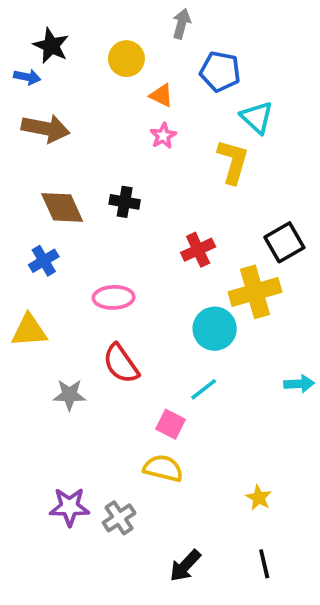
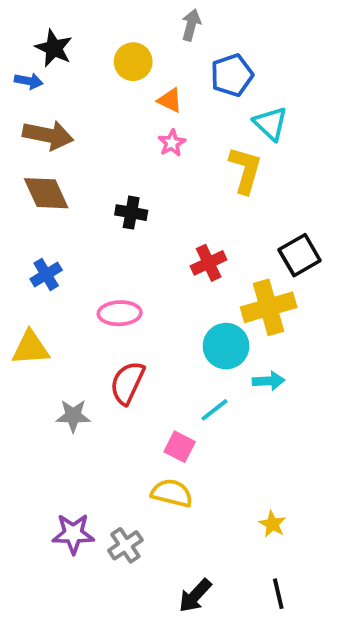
blue pentagon: (220, 71) -> (232, 75), turned -30
brown diamond: (62, 207) -> (46, 193), moved
red semicircle: (121, 364) -> (127, 383), turned 60
cyan arrow: (299, 384) -> (269, 381), moved

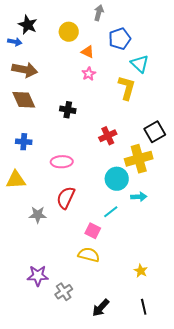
blue cross: (46, 274) -> (24, 142), turned 35
gray cross: (125, 545) -> (64, 292), moved

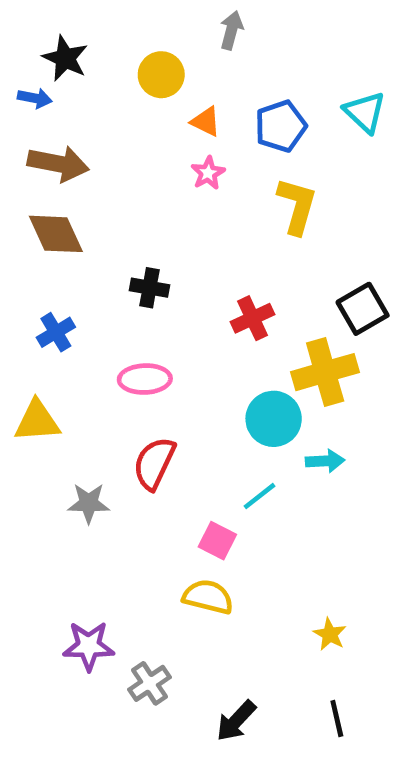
blue pentagon: (120, 39) -> (281, 126), moved
cyan triangle: (140, 64) -> (365, 112), moved
black cross: (68, 110) -> (149, 288), moved
blue cross: (24, 142) -> (56, 332), turned -35

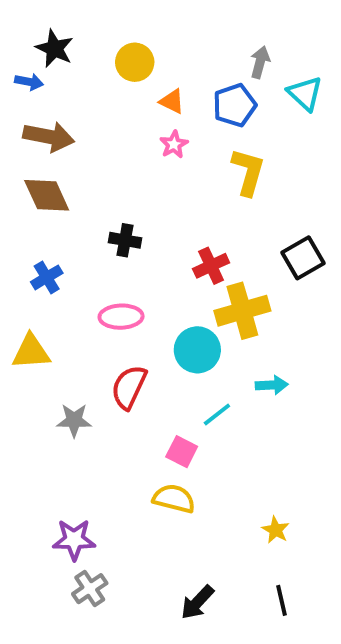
gray arrow: (231, 30) -> (260, 62), moved
yellow cross: (325, 372) -> (242, 311), moved
cyan circle: (274, 419) -> (197, 350), moved
gray cross: (149, 683) -> (90, 589), moved

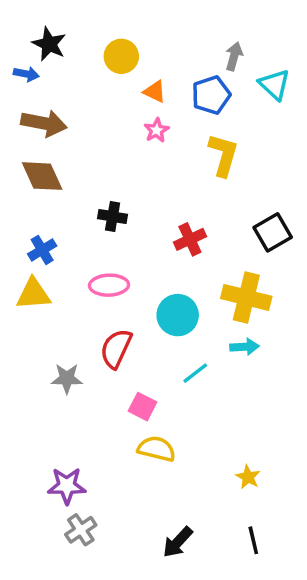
yellow cross: (242, 311) -> (246, 297), moved, turned 30
yellow triangle: (31, 352) -> (33, 294), moved
pink square: (182, 452) -> (142, 407), moved

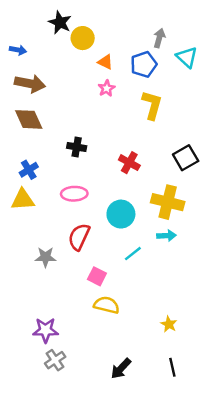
black star: (49, 44) -> (60, 22), moved
red cross: (190, 239) -> (129, 163), turned -36

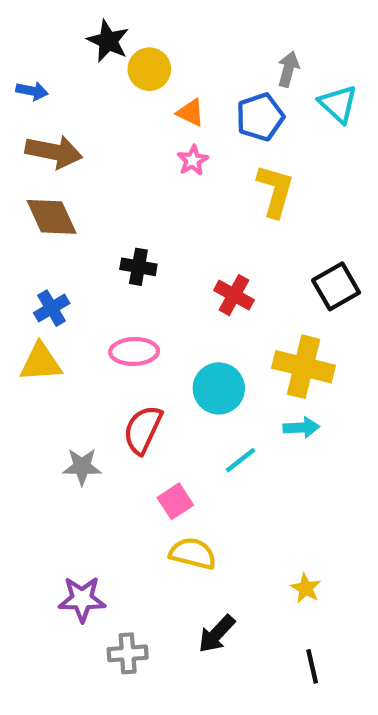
pink square: (97, 276) -> (175, 501), turned 30
gray cross: (55, 360) -> (128, 653), moved, turned 30
black arrow: (121, 369) -> (217, 634), moved

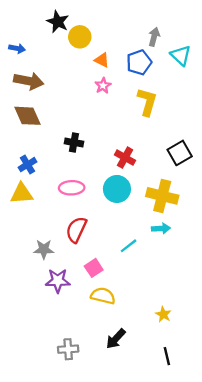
cyan circle: (219, 388) -> (117, 189), moved
purple star: (82, 599) -> (58, 281), moved

